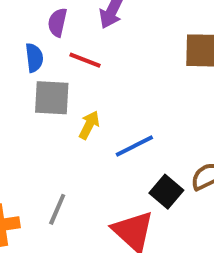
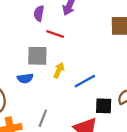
blue semicircle: (34, 58) -> (25, 78), moved, turned 91
black square: (166, 192) -> (104, 106), turned -36

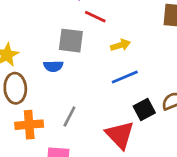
yellow arrow: (59, 70) -> (120, 45), moved, turned 42
black square: (104, 106) -> (144, 110), turned -36

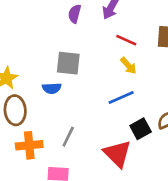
red line: (95, 17) -> (126, 40), moved
yellow arrow: (120, 45) -> (128, 66), moved, turned 66

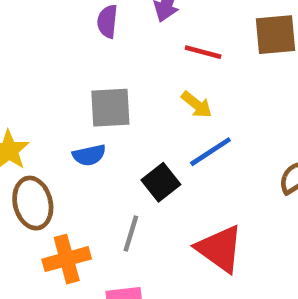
yellow arrow: (128, 66) -> (197, 105), moved
black square: (141, 129) -> (161, 182), moved

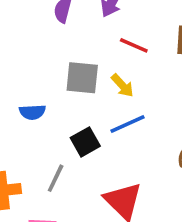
gray square: (110, 108) -> (82, 78), moved

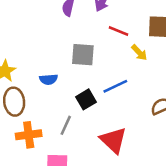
yellow arrow: (122, 86) -> (139, 53), moved

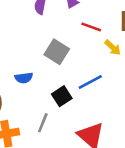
gray square: (83, 55) -> (57, 52), turned 30

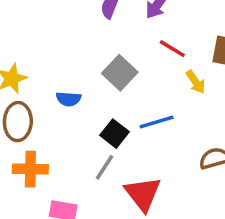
black square: (62, 96) -> (115, 134), turned -30
gray line: (43, 123) -> (104, 167), moved

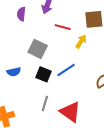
yellow arrow: (196, 82) -> (81, 41), turned -96
black square: (115, 134) -> (44, 74), moved

